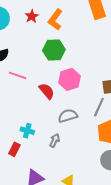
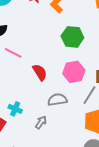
green hexagon: (54, 50) -> (72, 37), moved
pink hexagon: (69, 79) -> (74, 72), moved

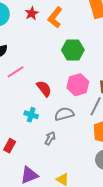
pink line: (13, 53) -> (16, 72), turned -54
cyan cross: (15, 109) -> (31, 115), moved

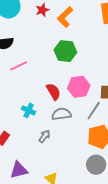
green hexagon: (73, 50) -> (65, 51), moved
red semicircle: (44, 89) -> (53, 92), moved

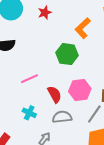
orange L-shape: (65, 17) -> (83, 28), moved
pink line: (19, 66) -> (29, 79), moved

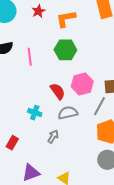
orange L-shape: (83, 28) -> (66, 19), moved, turned 40
pink line: (29, 79) -> (30, 57), moved, turned -66

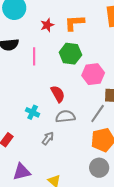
red star: (38, 11) -> (47, 25), moved
pink hexagon: (82, 84) -> (93, 74), moved

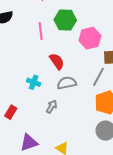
pink line: (34, 56) -> (41, 31), moved

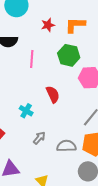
pink line: (41, 31) -> (32, 59), moved
gray semicircle: (67, 83) -> (66, 146), moved

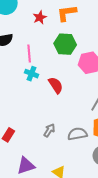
cyan cross: (26, 111) -> (32, 74), moved

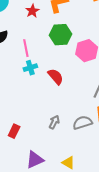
cyan cross: (32, 74) -> (30, 68), turned -32

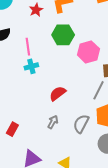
red semicircle: (56, 77) -> (58, 93), moved, turned -90
gray semicircle: (83, 123) -> (81, 124), turned -48

